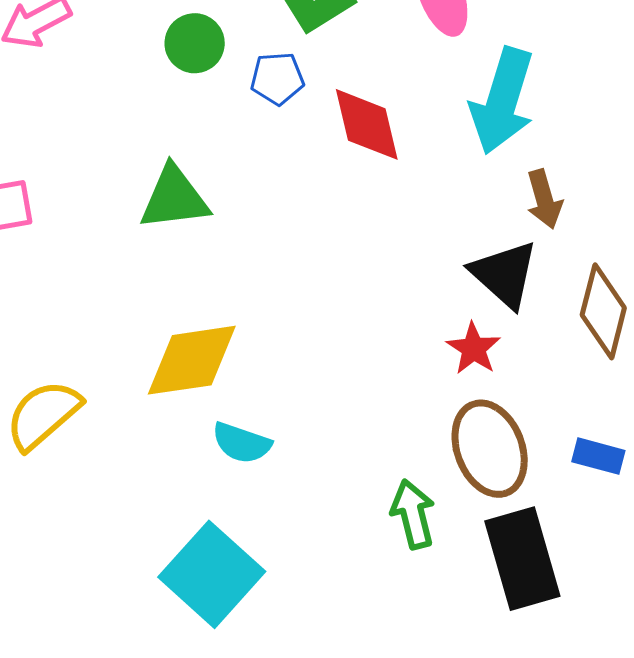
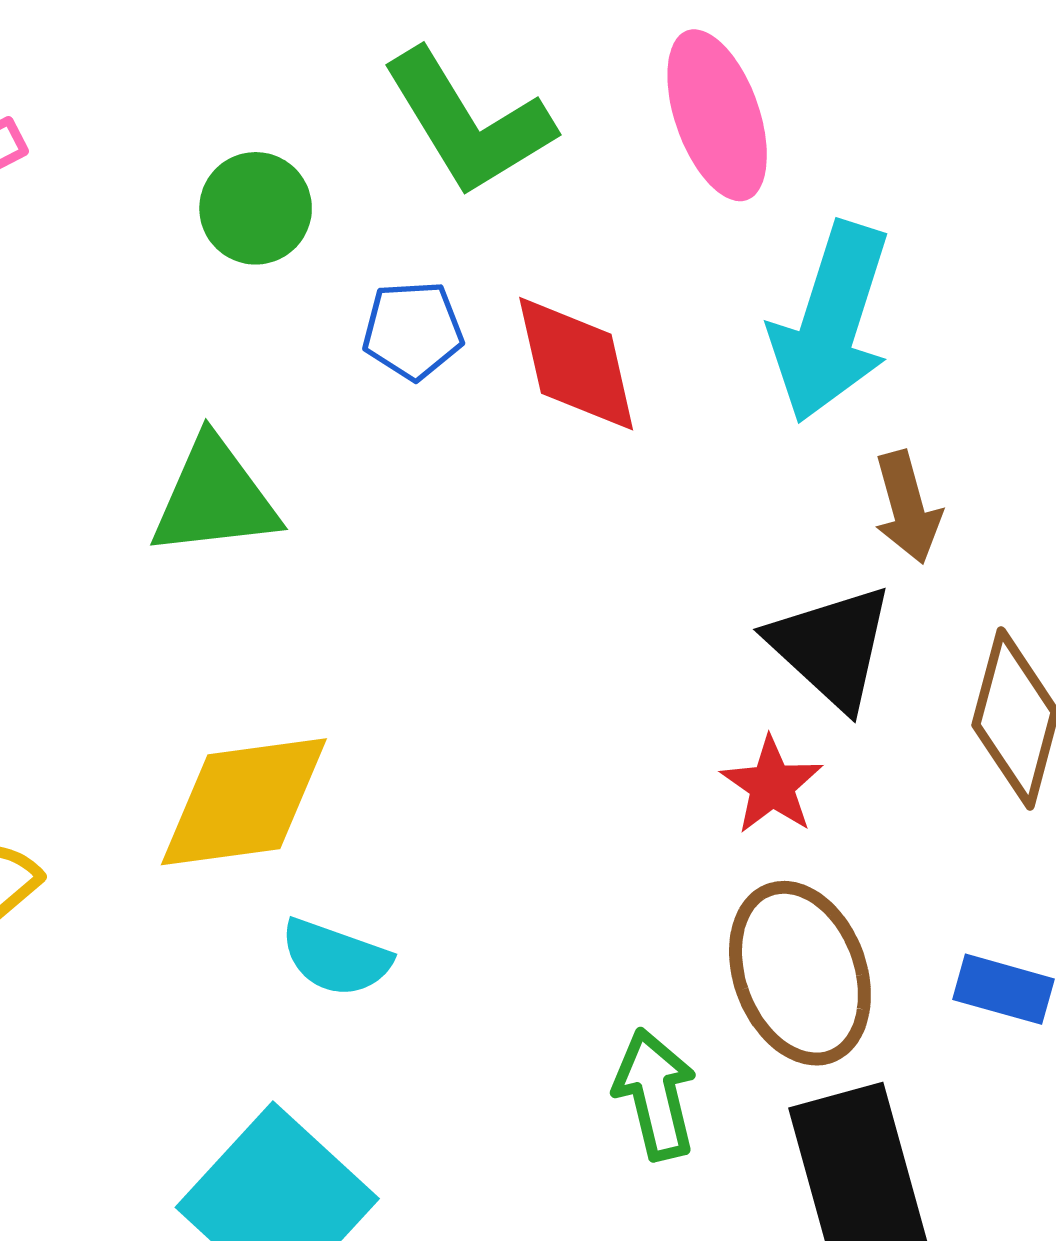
blue pentagon: (277, 79) -> (413, 330), moved

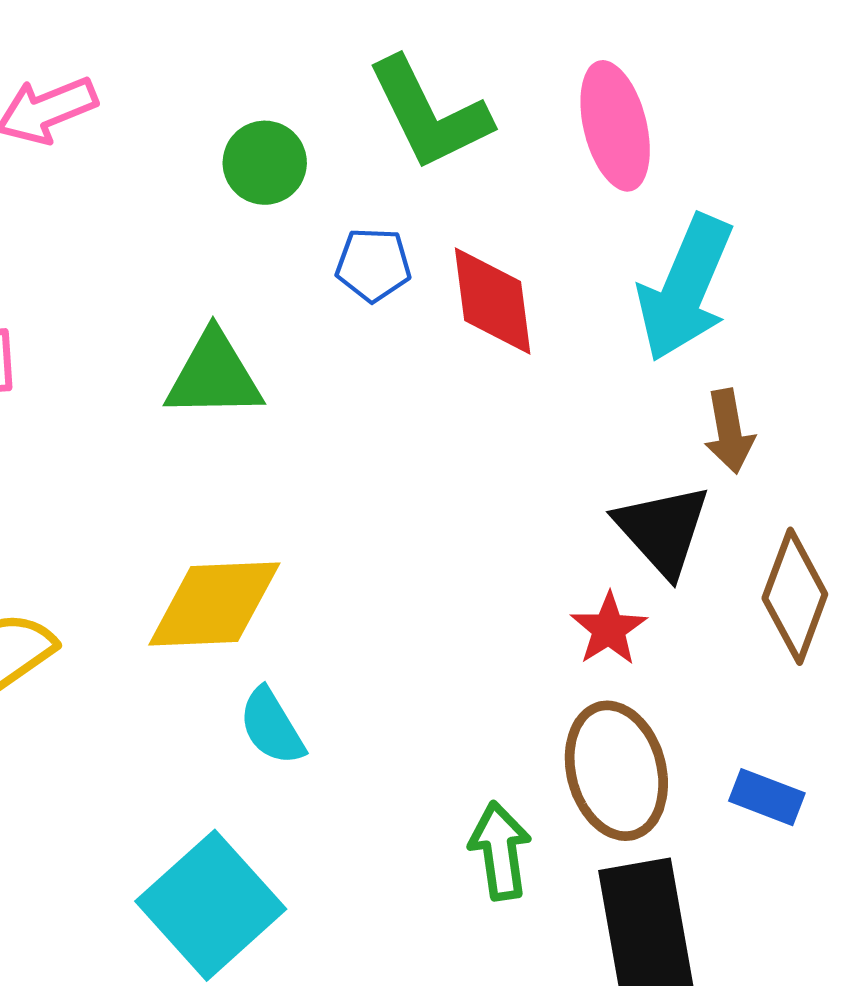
cyan semicircle: (336, 958) -> (272, 726), turned 34

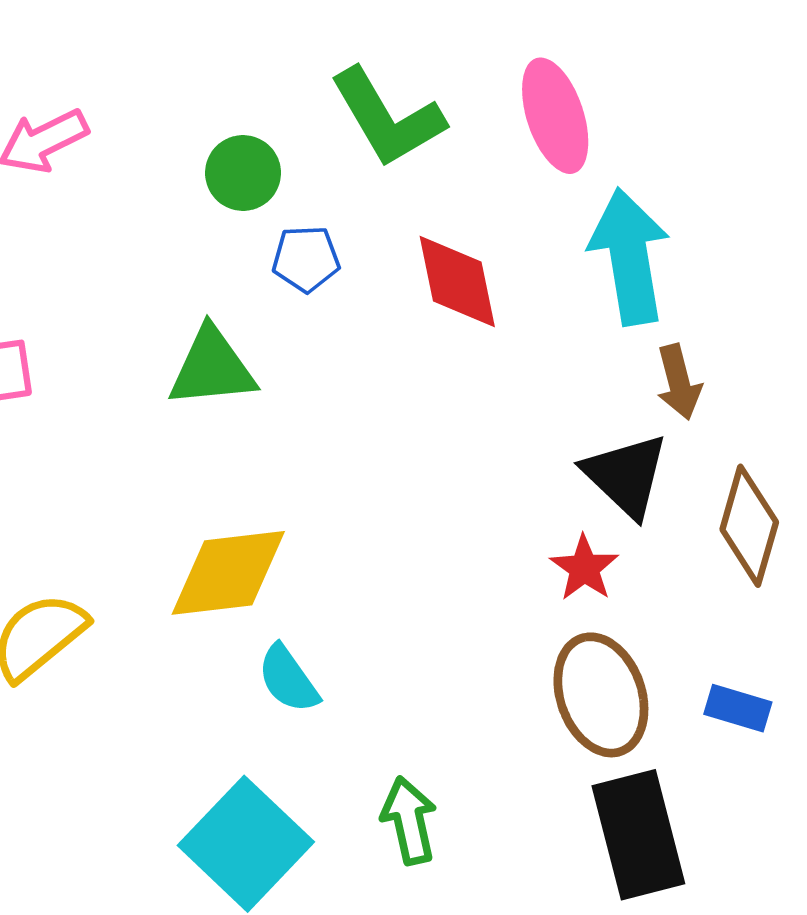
blue pentagon: (373, 265) -> (306, 259), moved
cyan arrow: (685, 288) -> (629, 257), turned 152
green arrow: (500, 851) -> (409, 820), moved

